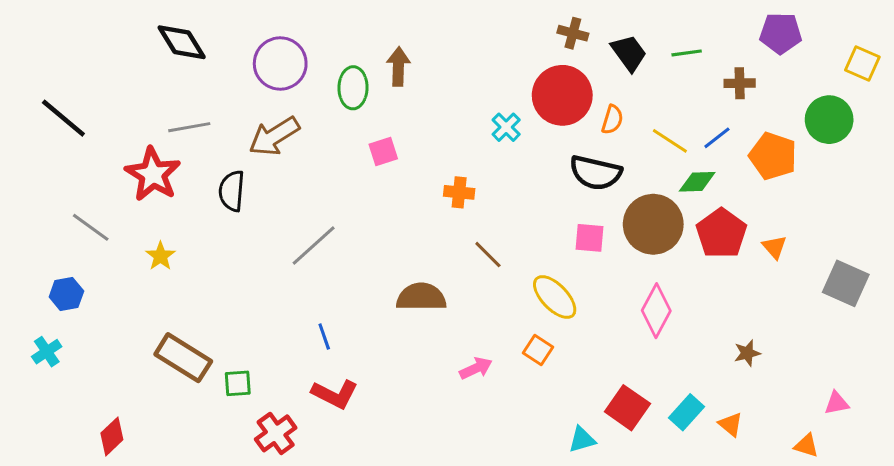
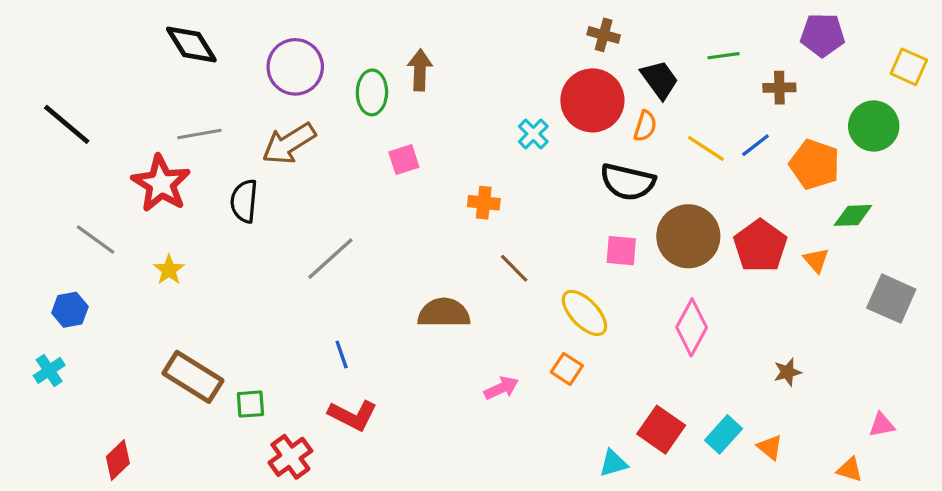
black trapezoid: (629, 53) -> (660, 80), moved
green diamond: (697, 182) -> (853, 215), moved

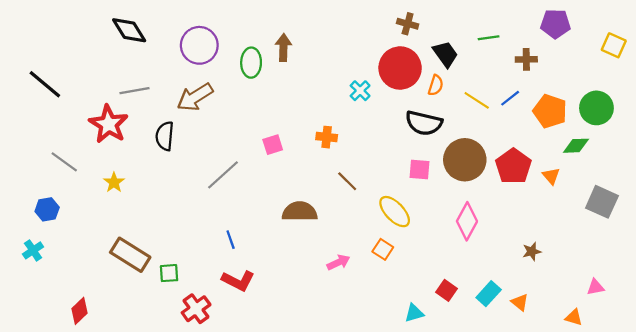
green circle: (874, 126) -> (596, 108), moved
pink square: (404, 160) -> (273, 145), moved
red square: (661, 430) -> (446, 290), size x0.7

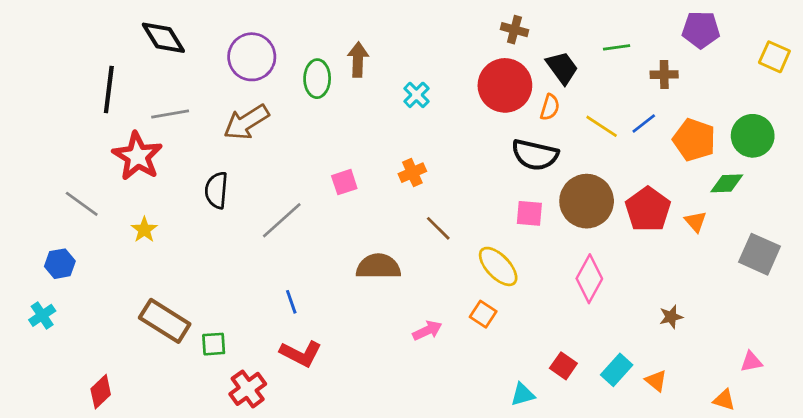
black line: (45, 84) -> (109, 90), moved, turned 57
cyan cross: (360, 91) -> (416, 95), moved
black semicircle: (165, 136) -> (216, 190), moved
orange cross: (327, 137) -> (412, 173), turned -30

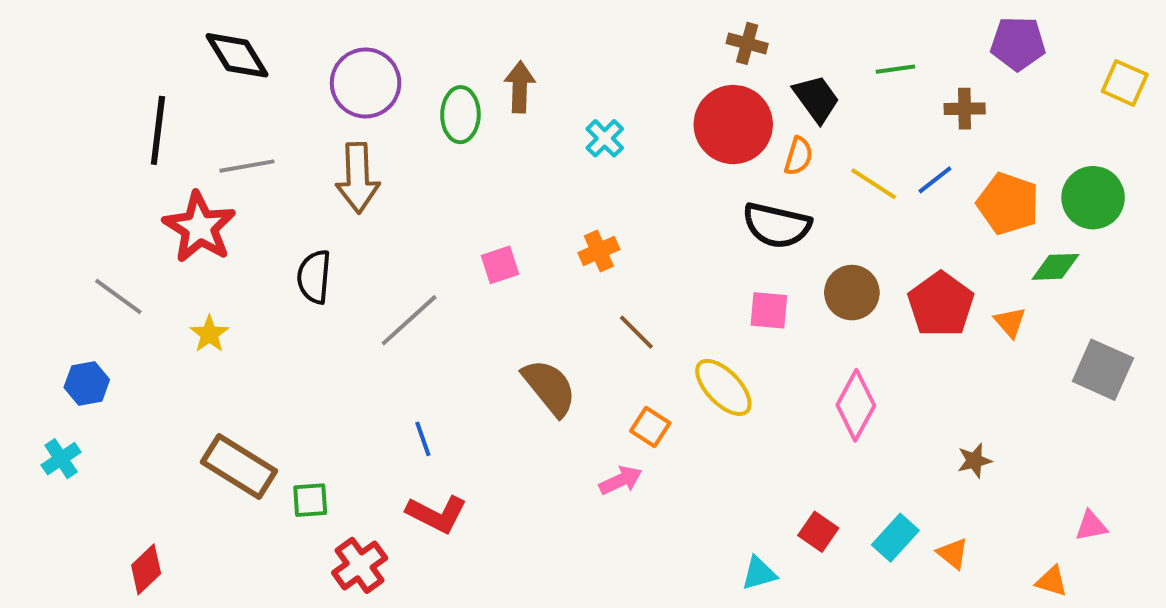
brown arrow: (246, 122) -> (358, 178), turned -60
brown circle: (587, 201) -> (852, 293), size x0.7
brown semicircle: (378, 266) -> (549, 387), turned 51
orange square: (483, 314) -> (650, 427), moved

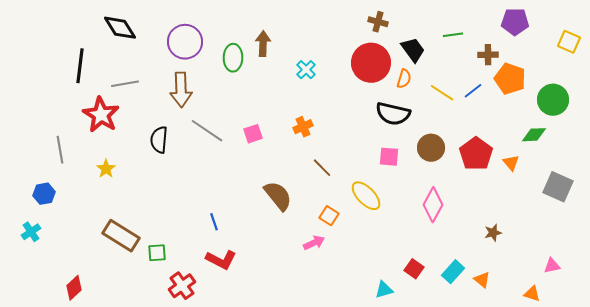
orange pentagon: (1008, 204) -> (510, 79), moved
gray line: (118, 297) -> (60, 150), turned 44
gray line: (409, 320) -> (207, 131), moved, turned 76

